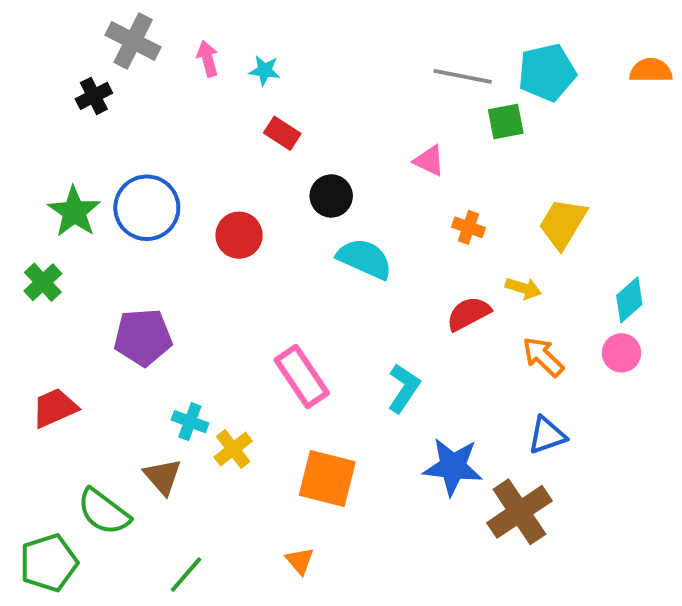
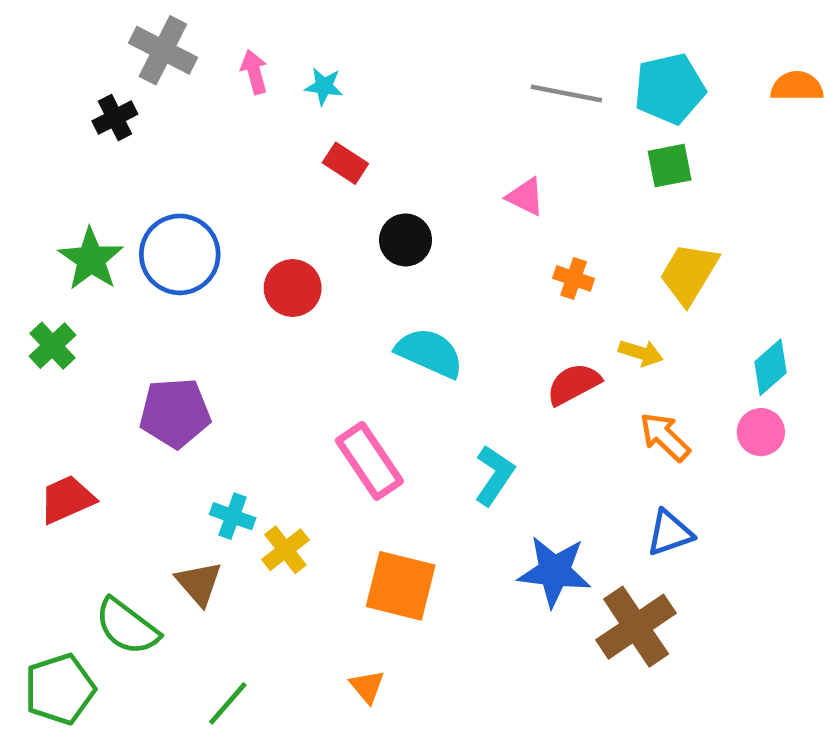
green square: (506, 121) -> (670, 166), moved
cyan semicircle: (365, 259) -> (430, 353), moved

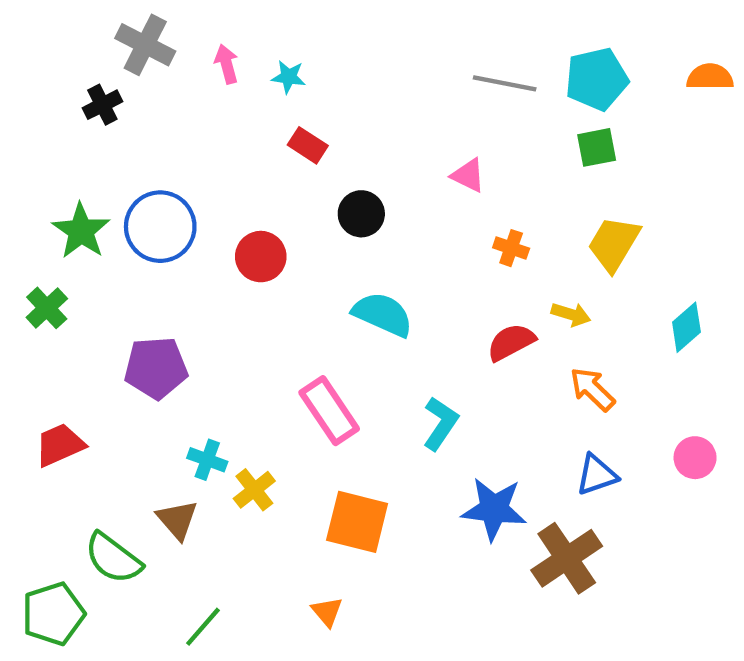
pink circle: (761, 432) -> (695, 458), moved

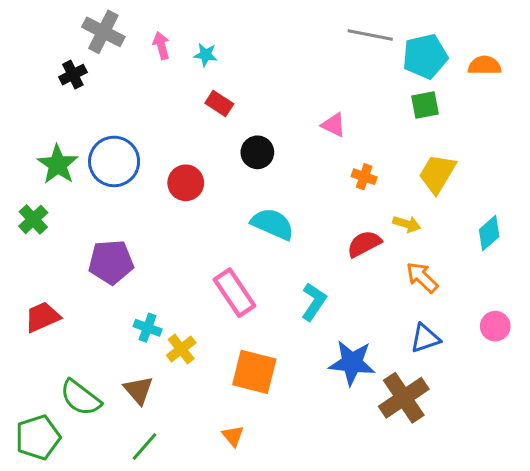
orange semicircle: (710, 77) -> (485, 65), moved
gray line: (505, 83) -> (370, 35), moved
brown triangle: (177, 520) -> (138, 390), moved

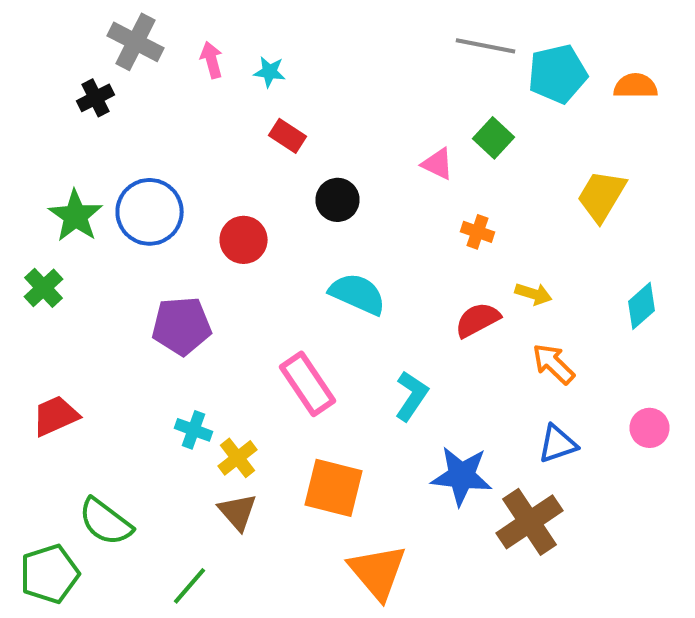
green square: (425, 105) -> (494, 138), moved, turned -36
yellow trapezoid: (437, 174) -> (602, 196), moved
purple pentagon: (111, 262) -> (182, 326), moved
brown triangle: (138, 390) -> (238, 512), moved
orange triangle: (233, 436) -> (378, 572), moved, size x2.0

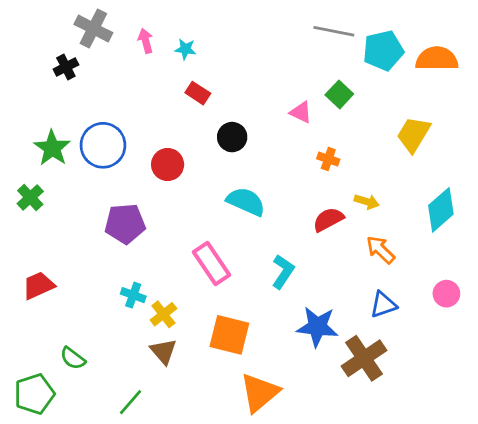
orange semicircle: (636, 86) -> (437, 59), size x1.4
cyan diamond: (642, 306) -> (441, 210), size x1.4
green semicircle: (106, 522) -> (73, 358), size x0.7
orange triangle: (378, 572) -> (260, 393), turned 30

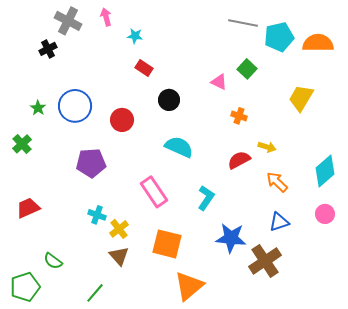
pink arrow: (146, 41) -> (106, 17), moved
green star: (52, 148) -> (38, 108), size x0.6
cyan diamond: (441, 210) -> (325, 171), moved

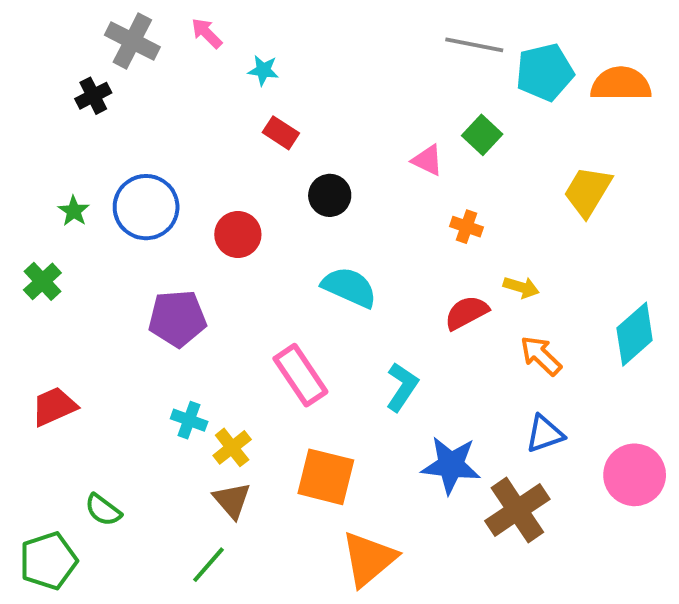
pink arrow: (106, 17) -> (207, 33), turned -30
pink circle: (325, 214) -> (635, 475), moved, size x1.6
green line: (95, 293) -> (209, 565), moved

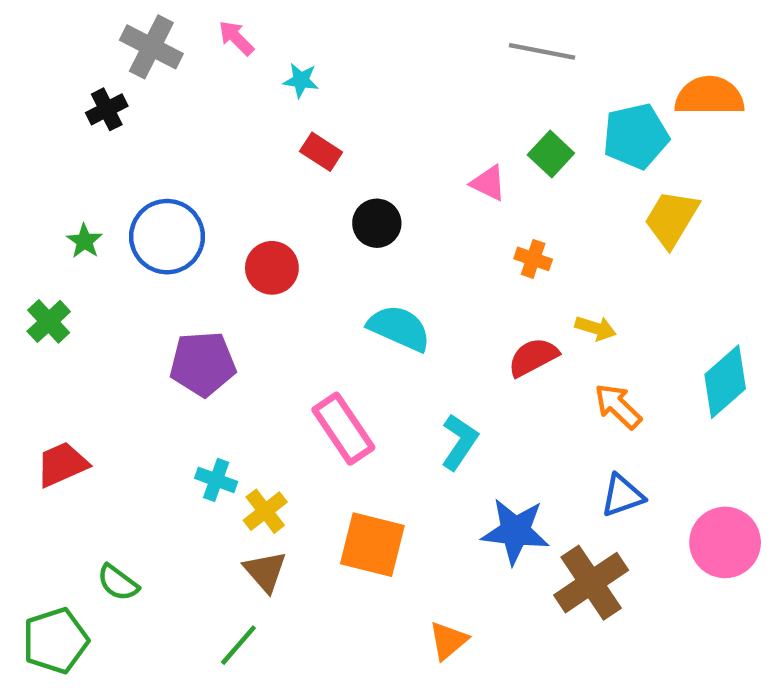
cyan pentagon: (545, 72) -> (636, 136), moved
orange triangle: (369, 559) -> (448, 641), moved, size x0.6

